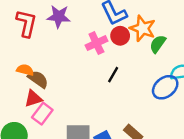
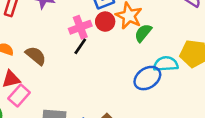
black line: (113, 75) -> (80, 46), moved
brown semicircle: (38, 79) -> (36, 56), moved

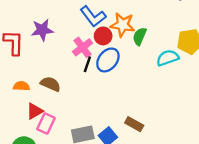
blue ellipse: (147, 78) -> (108, 60), moved

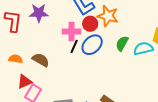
green semicircle: (140, 36) -> (122, 43), moved
pink cross: (82, 47) -> (72, 32), turned 30

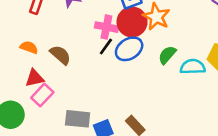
red circle: (90, 24) -> (132, 22), size x1.5

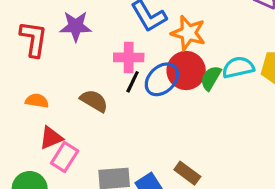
red circle: (132, 22) -> (186, 71), moved
brown semicircle: (60, 55) -> (94, 101), moved
cyan semicircle: (193, 67) -> (238, 67), moved

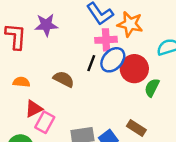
pink cross: (129, 57) -> (106, 40), moved
red circle: (186, 71) -> (134, 69), moved
green semicircle: (211, 78) -> (152, 88), moved

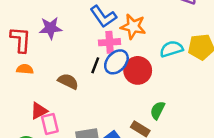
orange semicircle: (21, 82) -> (25, 69), moved
green semicircle: (152, 88) -> (157, 110), moved
pink rectangle: (45, 122) -> (50, 124), turned -42

